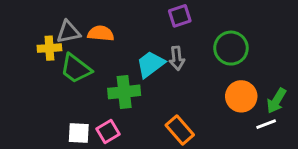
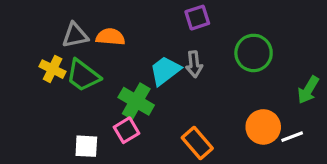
yellow cross: (49, 48) -> (53, 69), moved, turned 30
green cross: (124, 92) -> (136, 101), turned 36
orange circle: (241, 96) -> (263, 127), moved
green arrow: (276, 101) -> (308, 90), moved
pink square: (108, 132) -> (127, 130), moved

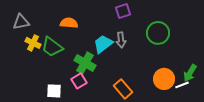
gray triangle: (75, 35) -> (21, 22), moved
green arrow: (308, 90) -> (190, 73), moved

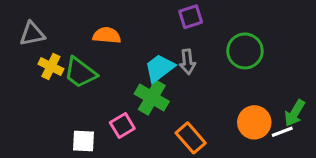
green cross: (85, 63) -> (152, 98), moved

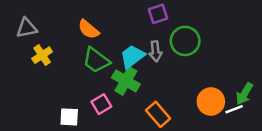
orange semicircle: (107, 35) -> (88, 29), turned -145
green circle: (245, 51) -> (185, 41), moved
yellow cross: (51, 66) -> (42, 55), turned 30
green trapezoid: (80, 73) -> (96, 60), moved

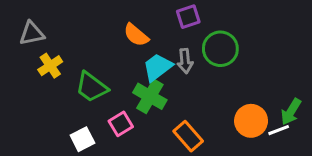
orange semicircle: (88, 29) -> (136, 35), moved
green trapezoid: (96, 60) -> (92, 87), moved
white square: (69, 117) -> (82, 139), turned -30

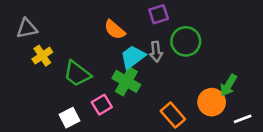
green arrow: (291, 112) -> (228, 85), moved
white line: (279, 130) -> (243, 119), moved
orange rectangle: (188, 136) -> (173, 115), moved

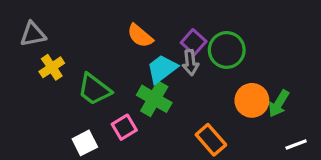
purple square: (159, 14) -> (194, 42), moved, turned -30
orange circle: (212, 102) -> (252, 100), moved

